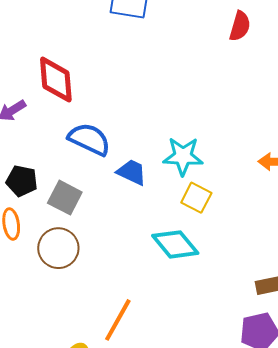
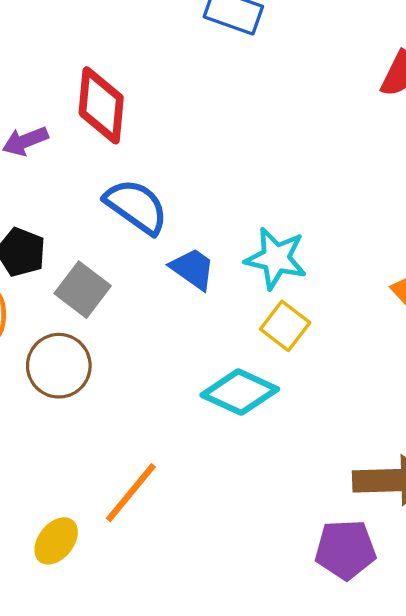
cyan diamond: (175, 244) -> (240, 392), turned -36

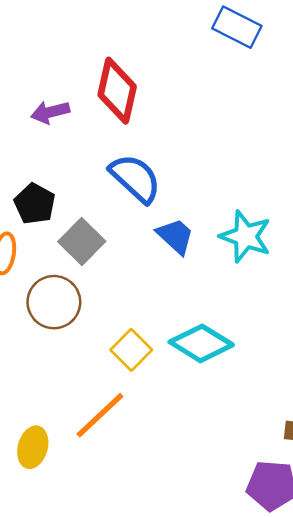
yellow square: (285, 326) -> (131, 350), moved
yellow ellipse: (56, 541) -> (33, 447), turned -30

